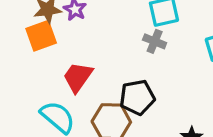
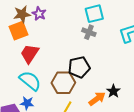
red trapezoid: (78, 77) -> (30, 54), moved

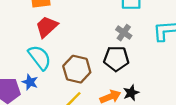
gray cross: (89, 32) -> (124, 33), moved
black pentagon: (79, 67) -> (116, 59), moved

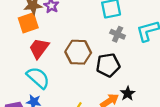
gray cross: (124, 33) -> (118, 34), moved
brown hexagon: (77, 69) -> (78, 52), moved

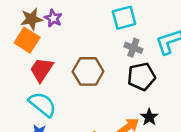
orange square: (28, 23) -> (27, 40), turned -36
black pentagon: (108, 65) -> (141, 77), moved

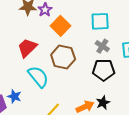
orange square: (27, 40) -> (61, 26), moved
cyan semicircle: (42, 104) -> (38, 77), moved

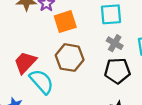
orange square: (61, 26) -> (65, 22), turned 30
red trapezoid: (27, 48) -> (25, 62), moved

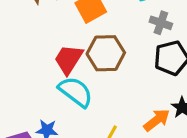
red trapezoid: (25, 62) -> (68, 59), moved

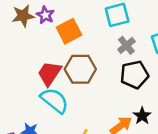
gray cross: (161, 23) -> (126, 45), turned 30

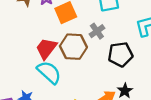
gray cross: (126, 45) -> (97, 31), moved

